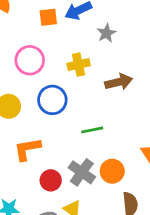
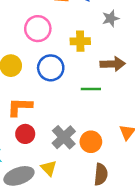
green line: (92, 130) -> (91, 89), moved
red circle: (51, 180) -> (25, 134), moved

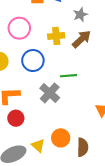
brown arrow: (113, 64) -> (81, 39), moved, turned -36
gray cross: (64, 137) -> (50, 93), moved
orange circle: (91, 142) -> (61, 138), moved

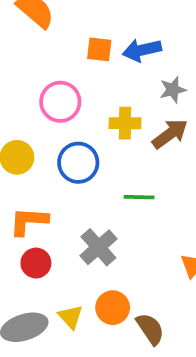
gray cross: (50, 93) -> (98, 247), moved
brown semicircle: (83, 147) -> (150, 329), turned -42

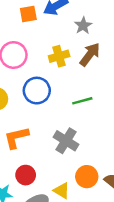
red circle: (36, 263) -> (26, 175), moved

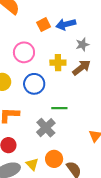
orange square: (28, 14) -> (44, 25), turned -32
green line: (82, 101) -> (59, 108), moved

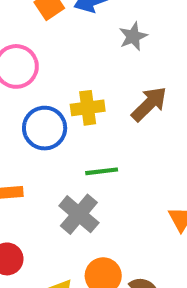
yellow cross: (58, 63) -> (88, 108), moved
brown arrow: (82, 68) -> (149, 104), moved

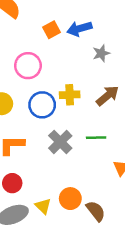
green line: (102, 171) -> (96, 138), moved
gray cross: (79, 214) -> (60, 142), moved

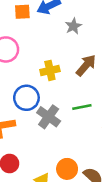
orange square: (51, 30) -> (22, 12), turned 35
blue circle: (42, 105) -> (26, 98), moved

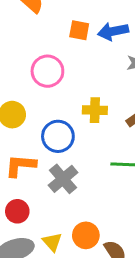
gray cross: (49, 117) -> (63, 179), moved

